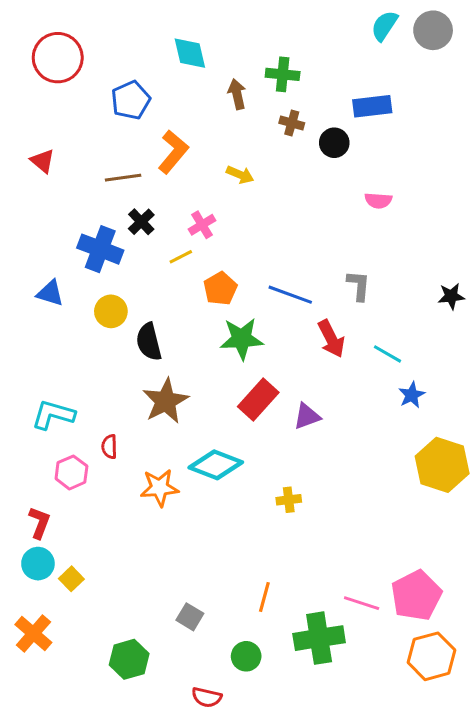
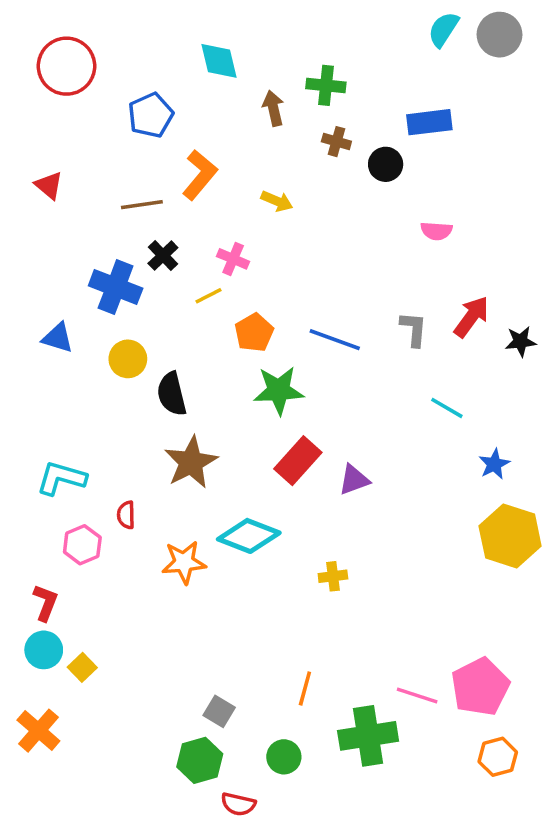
pink cross: (202, 225) -> (233, 259), turned -36
red arrow: (331, 339) -> (471, 317), moved, turned -117
blue star: (412, 395) -> (494, 464), moved
orange hexagon: (431, 656) -> (498, 757), size x0.7
green hexagon: (129, 659) -> (200, 760), moved

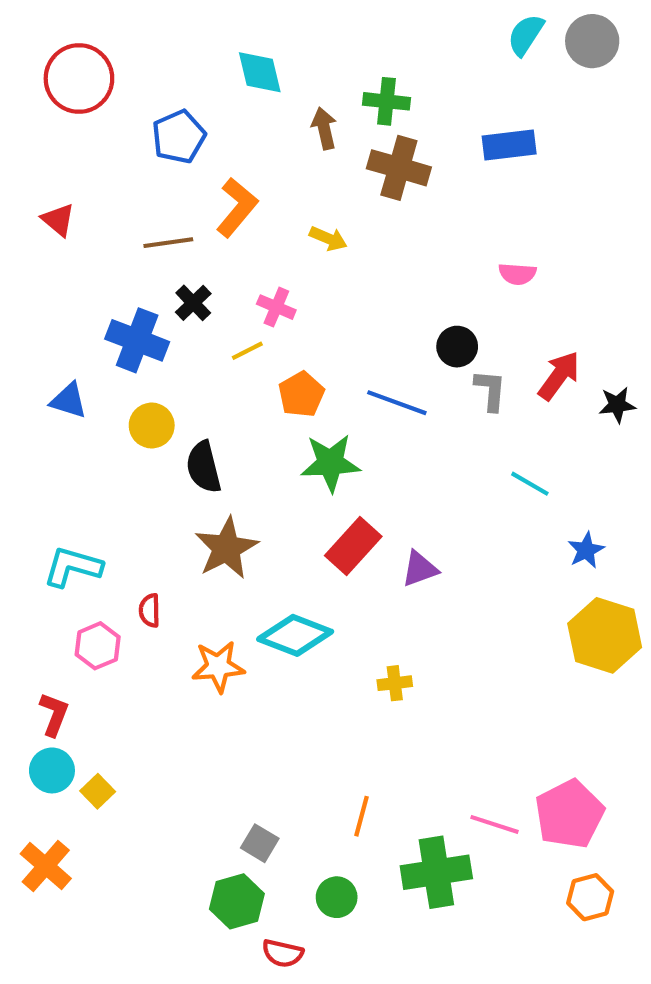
brown cross: (336, 142) -> (399, 168), size x1.8
black circle: (386, 164) -> (457, 347), moved

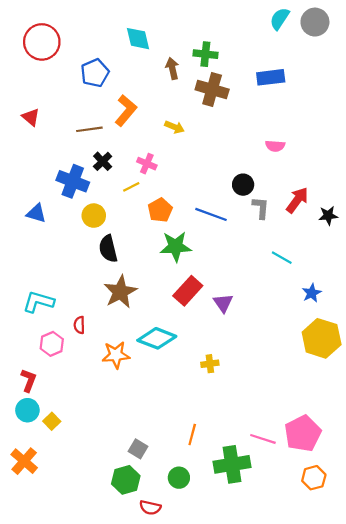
yellow circle: (152, 426) -> (94, 216), moved
purple triangle: (420, 569) -> (223, 303), turned -45

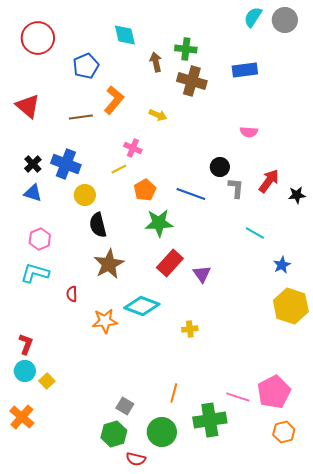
red triangle: (31, 117) -> (28, 106), size x1.5
black cross: (103, 161) -> (33, 164), moved
pink hexagon: (52, 344) -> (40, 239), moved
green circle: (179, 478) -> (162, 432), size x1.5

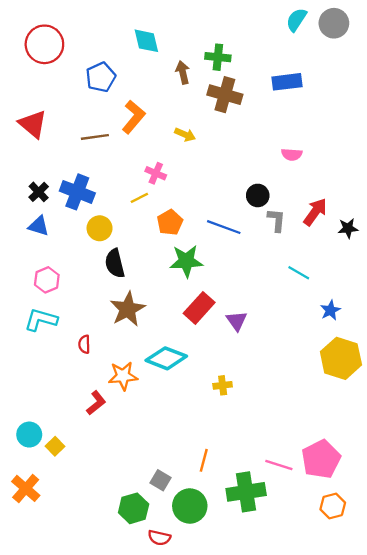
red L-shape: (26, 344) -> (96, 403), moved, turned 30
gray square: (125, 406) -> (160, 480), moved

